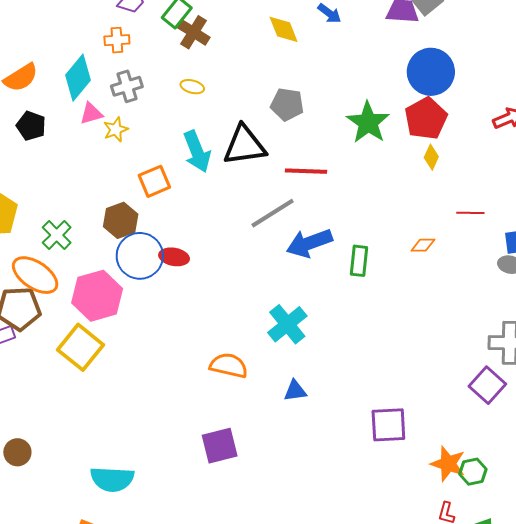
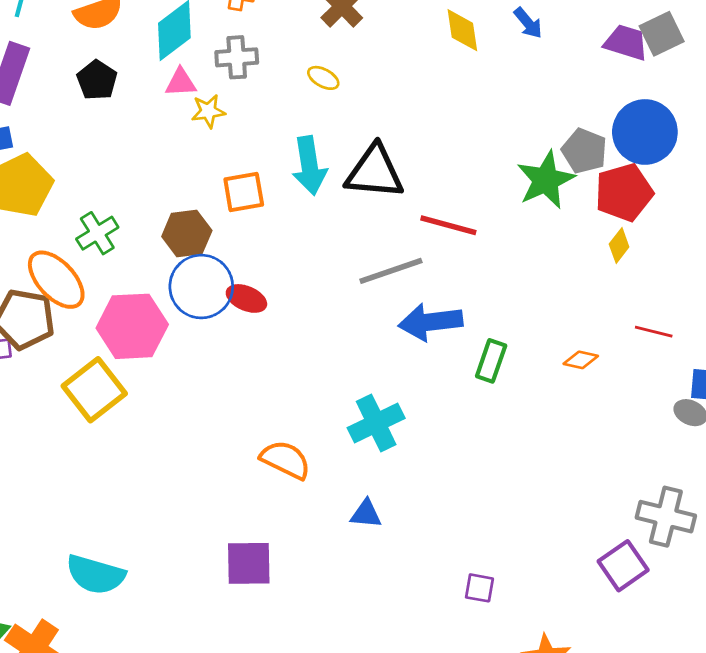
gray pentagon: (287, 104) -> (584, 151), moved
purple square: (388, 425) -> (479, 588), size x0.6

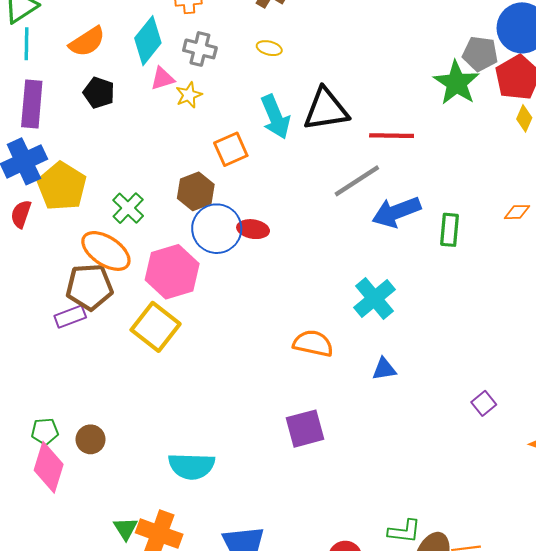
gray cross: (237, 57) -> (200, 49), turned 32
purple square: (479, 588) -> (484, 403), turned -35

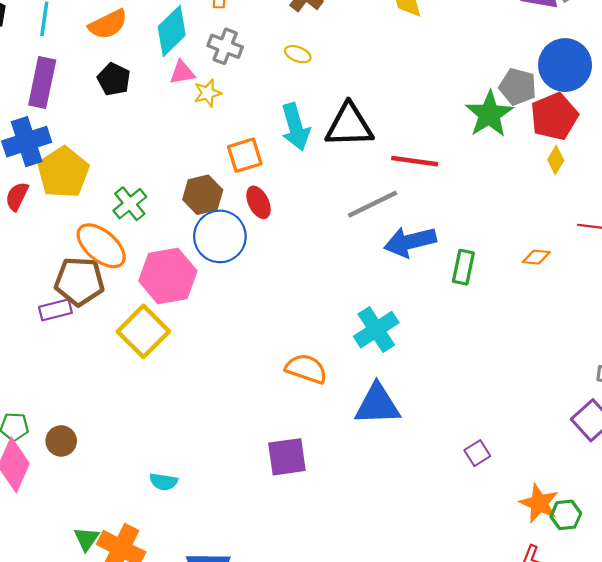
red ellipse: (253, 229) -> (259, 202), moved, turned 48
blue triangle: (384, 369) -> (377, 405), size x1.8
cyan semicircle: (192, 466) -> (163, 482), size x0.6

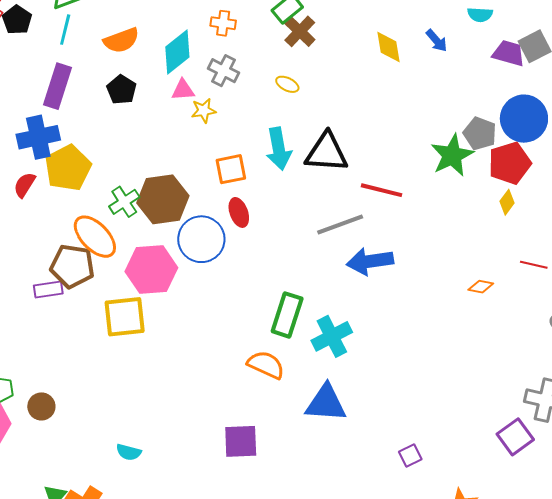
brown hexagon: (203, 195) -> (163, 199), moved, size x1.4
green rectangle: (463, 267) -> (287, 315), moved, size x1.4
yellow square: (143, 331) -> (125, 317), turned 33

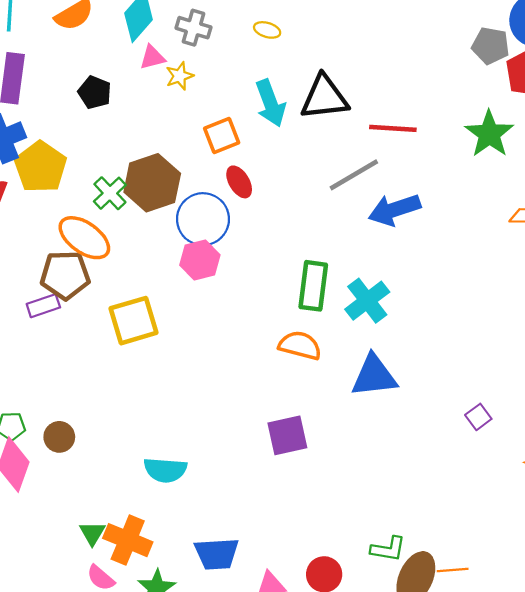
black pentagon: (121, 90) -> (95, 92), moved
green star: (452, 155) -> (489, 134), moved
pink hexagon: (151, 270) -> (200, 260), moved, size x0.7
cyan semicircle: (129, 452) -> (165, 470), size x1.5

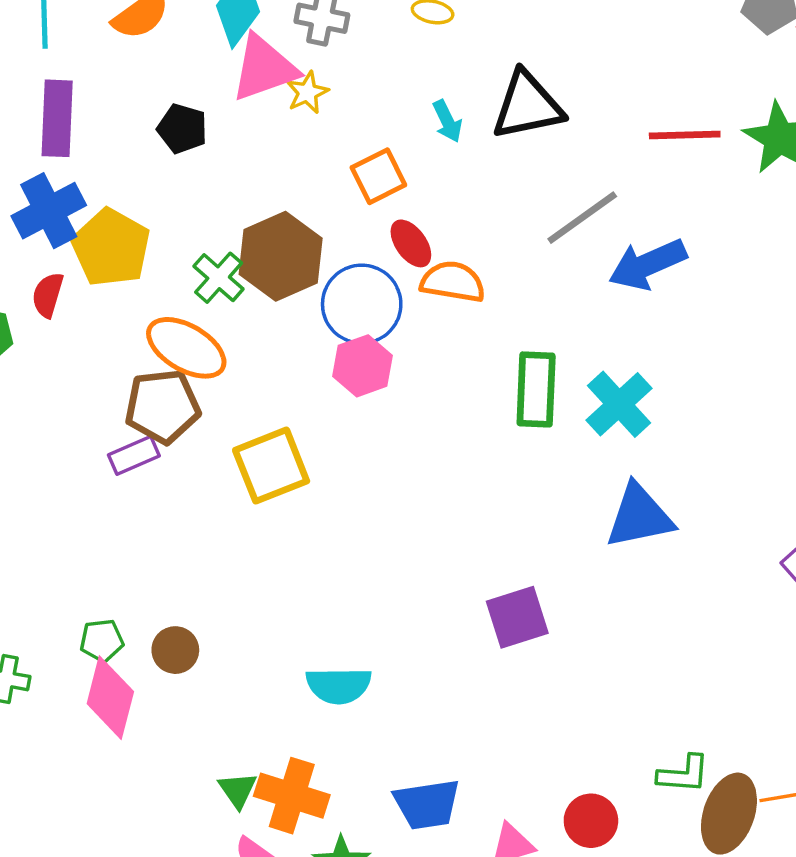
pink triangle: (152, 57) -> (264, 68), size x1.8
cyan arrow: (270, 103) -> (447, 121), size x0.6
red line: (393, 128) -> (685, 135), moved
orange semicircle: (300, 345) -> (453, 282), moved

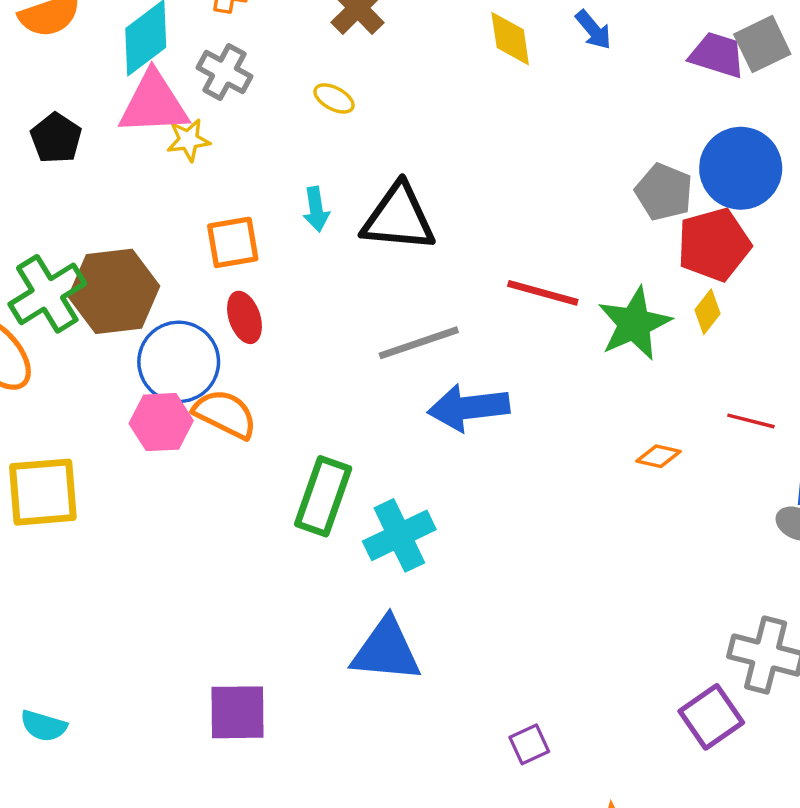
green cross: (219, 278) -> (47, 294), size x1.4
orange semicircle: (453, 282) -> (225, 414), moved
cyan semicircle: (339, 685) -> (44, 726), size x0.7

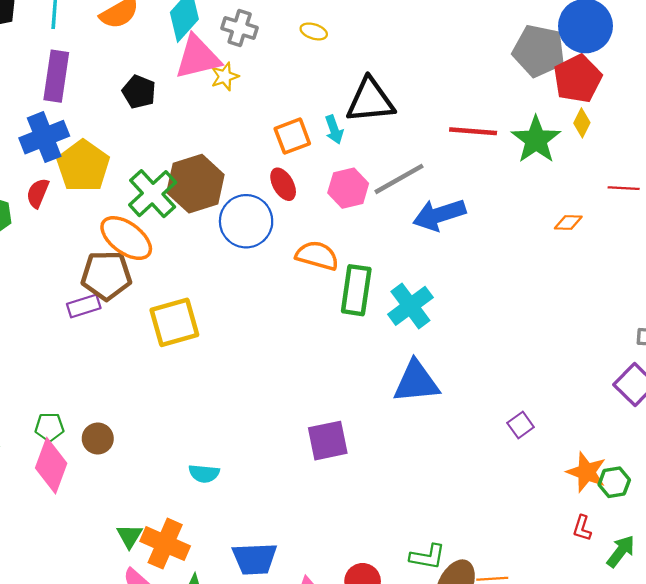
gray pentagon: (664, 192) -> (539, 51), size x1.4
cyan arrow: (316, 209) -> (334, 130), moved
orange square: (233, 242) -> (292, 136), moved
orange semicircle: (225, 414) -> (317, 256), moved
pink hexagon: (161, 422) -> (348, 188), moved

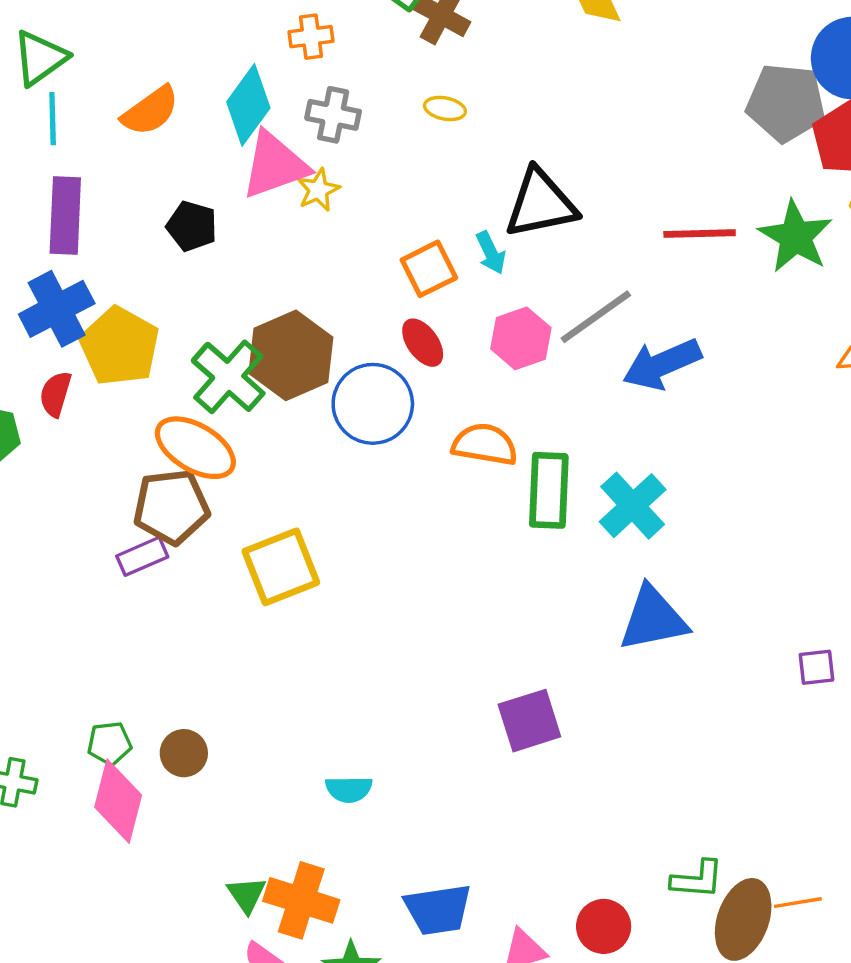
purple square: (521, 425) -> (816, 667), turned 35

